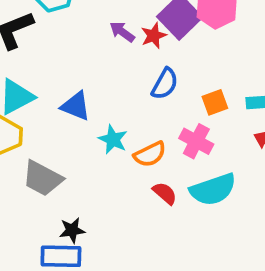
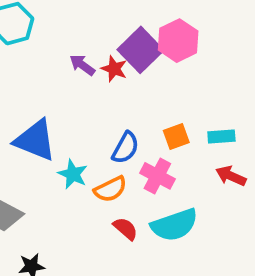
red star: (154, 36) -> (114, 69), turned -30
blue semicircle: (165, 84) -> (125, 148), moved
blue triangle: (76, 106) -> (35, 140), size x1.4

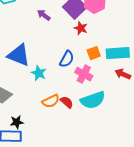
red star: (114, 69) -> (81, 28), moved
cyan rectangle: (221, 136) -> (118, 53), size x1.6
orange semicircle: (110, 189) -> (51, 101), moved

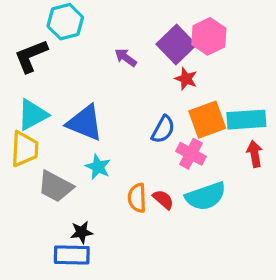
orange square: (94, 53) -> (207, 120), size x1.6
cyan star: (39, 73) -> (98, 167), moved
red arrow: (123, 74) -> (255, 154), turned 56
orange semicircle: (51, 101) -> (137, 198), turned 114

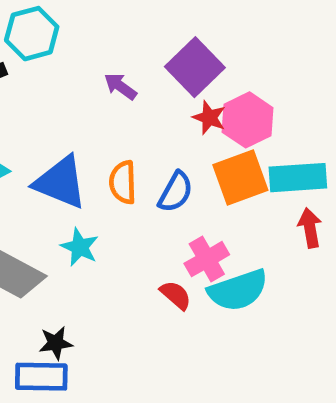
pink hexagon: (209, 36) -> (248, 120), moved
pink cross: (191, 154) -> (207, 259), moved, turned 32
orange semicircle: (137, 198) -> (123, 182), moved

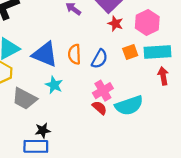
pink hexagon: (248, 120) -> (147, 22), moved
orange square: (240, 178) -> (130, 52), size x0.6
pink cross: (207, 259) -> (103, 91), moved

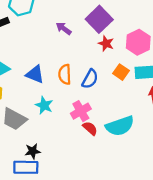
orange square: (130, 52) -> (121, 72), turned -35
blue triangle: (45, 54) -> (35, 74), size x0.7
pink cross: (103, 91) -> (81, 111), moved

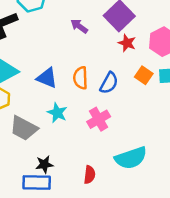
cyan semicircle: (120, 126) -> (131, 158), moved
red semicircle: (90, 128) -> (90, 175), moved, turned 56

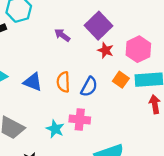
cyan star: (57, 113) -> (55, 129), moved
pink cross: (99, 119) -> (80, 120), turned 36

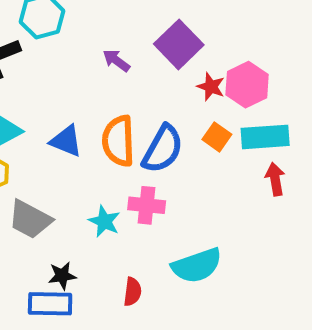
red star: (106, 50) -> (211, 87), moved
orange semicircle: (63, 82) -> (118, 141), size x1.4
blue semicircle: (89, 87) -> (163, 149), size x1.4

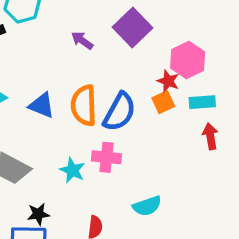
red star: (211, 87) -> (168, 81), moved
orange square: (217, 137) -> (163, 102), turned 30
cyan rectangle: (265, 137) -> (202, 102), size x0.7
cyan semicircle: (197, 266) -> (147, 206), size x0.7

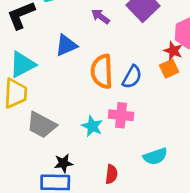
blue triangle: (42, 105) -> (66, 45), moved, turned -45
blue semicircle: (119, 112) -> (132, 77), size x0.7

